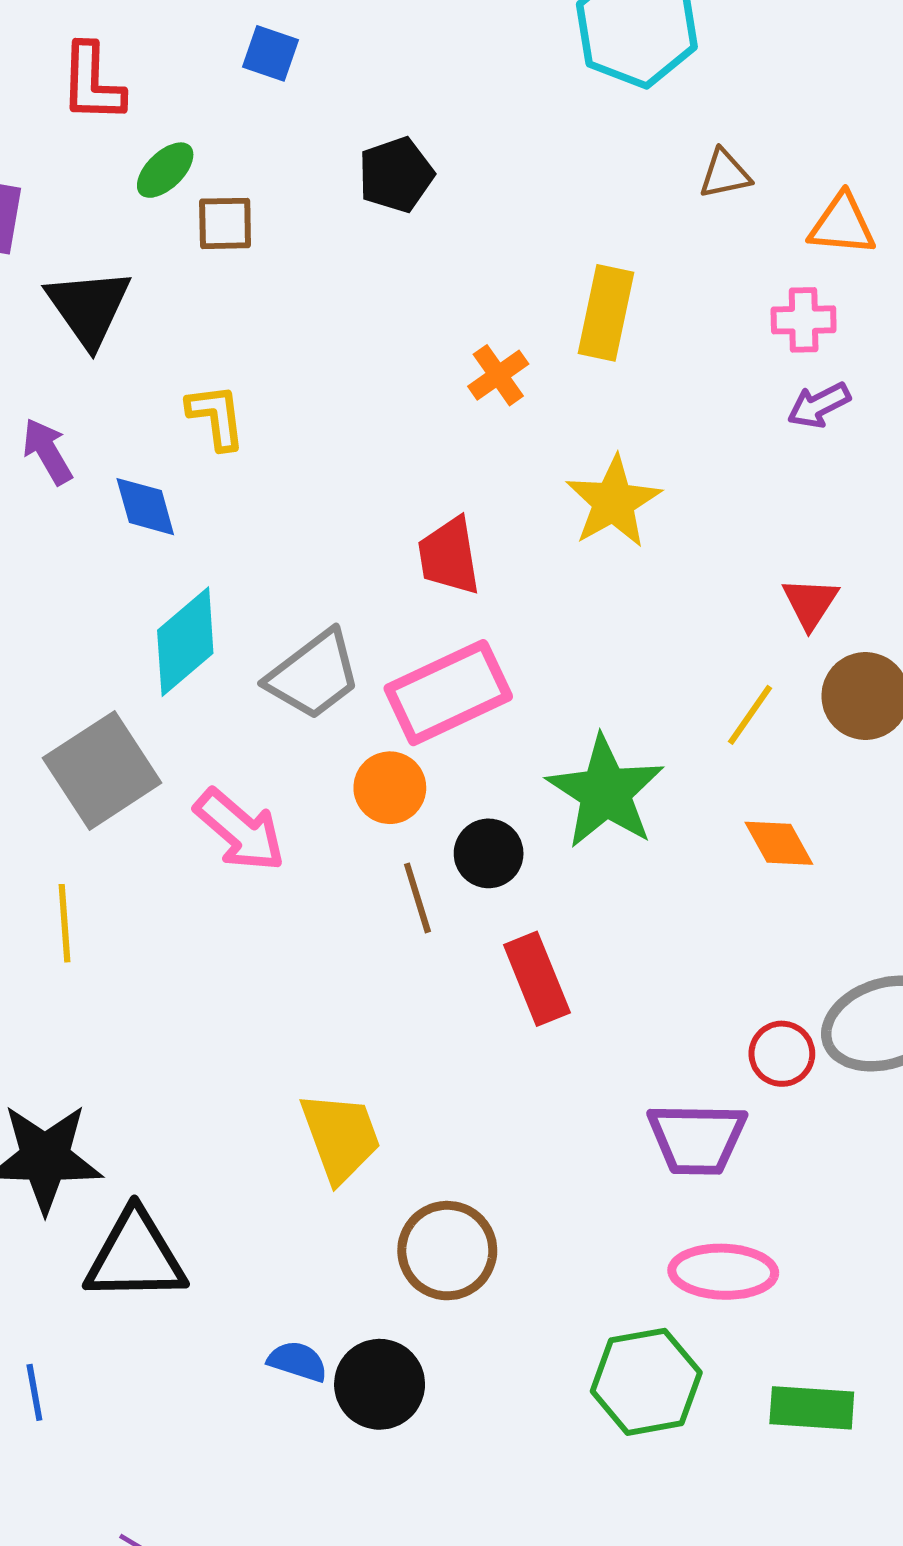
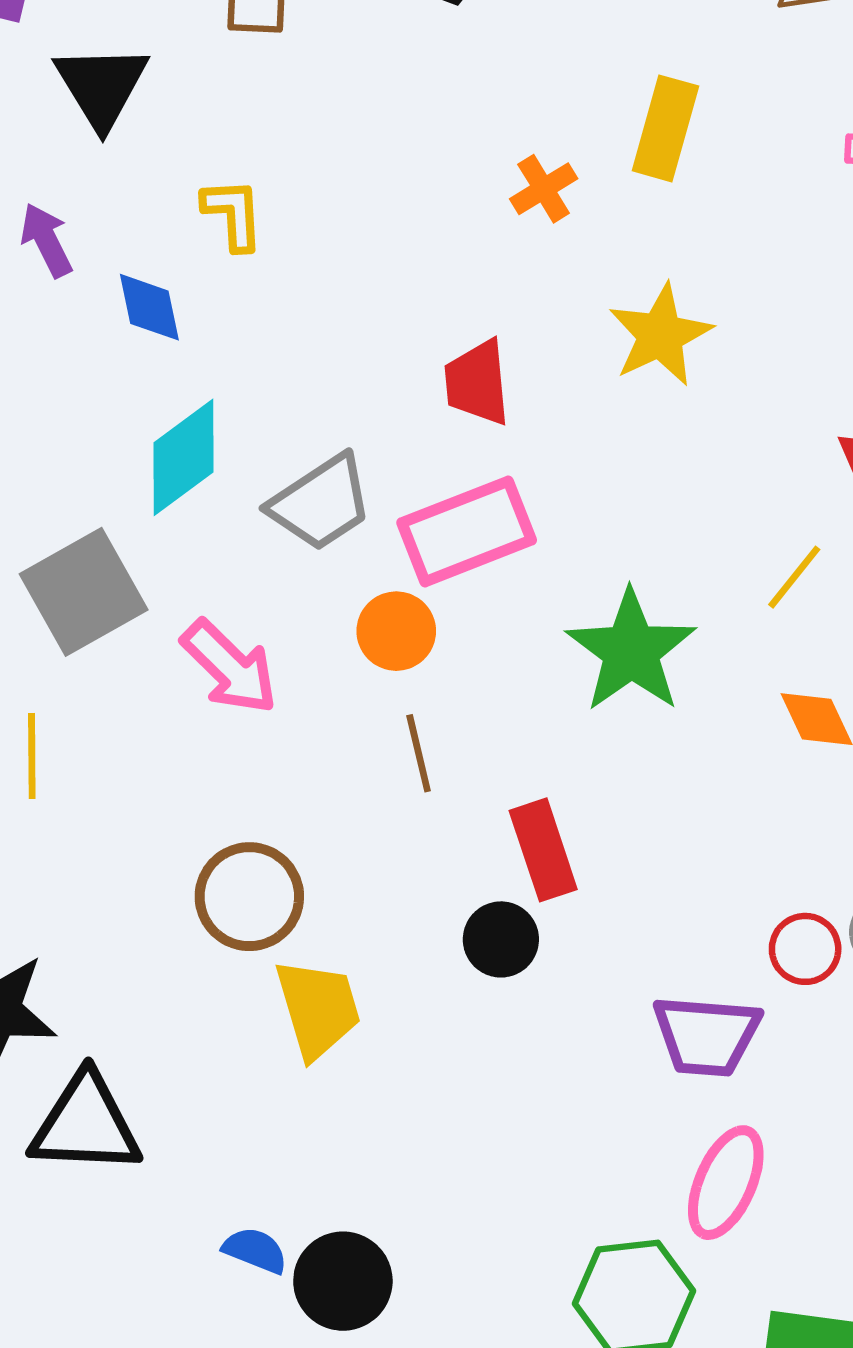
black circle: (489, 853) -> (501, 939), moved
brown circle: (447, 1251) -> (249, 897), moved
pink ellipse: (723, 1272) -> (726, 1183), turned -72

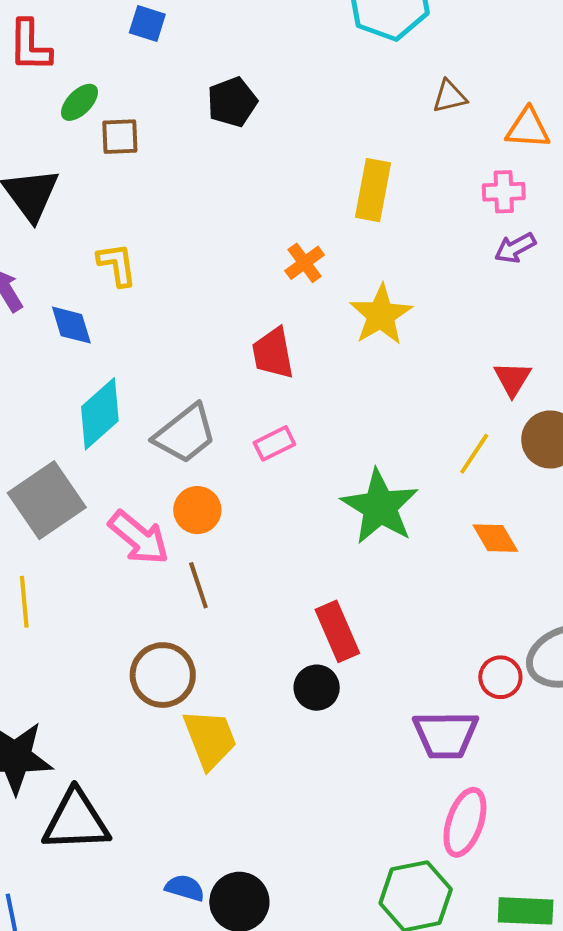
orange cross: (544, 189) -> (305, 263), moved
pink rectangle: (467, 531) -> (274, 443), size x0.5
orange circle: (396, 631) -> (197, 510), moved
brown line: (419, 753) -> (198, 585), moved

